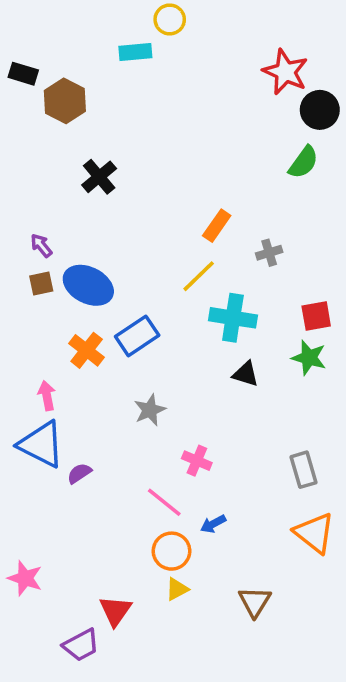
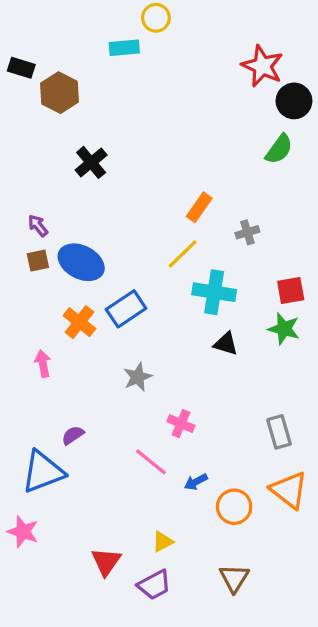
blue triangle: (41, 444) -> (43, 472), moved, turned -48
orange circle: (171, 551) -> (234, 507), moved
brown triangle: (255, 602) -> (234, 578), moved
purple trapezoid: (81, 645) -> (154, 585), moved

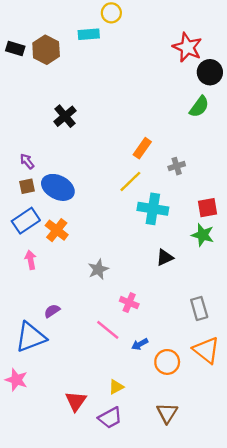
brown hexagon: (60, 93) -> (46, 50), moved
blue rectangle: (126, 309) -> (26, 221), moved
black triangle: (226, 344) -> (165, 257), moved, turned -42

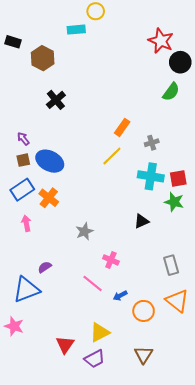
brown hexagon: (46, 50) -> (43, 58), moved
cyan cross: (153, 209) -> (151, 176), moved
yellow triangle: (116, 387) -> (100, 332), size x1.5

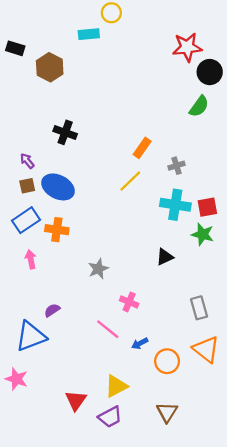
red star: (161, 41) -> (187, 47), turned -30
black cross: (56, 100) -> (65, 132), moved, turned -30
orange cross: (49, 198) -> (57, 230), turned -30

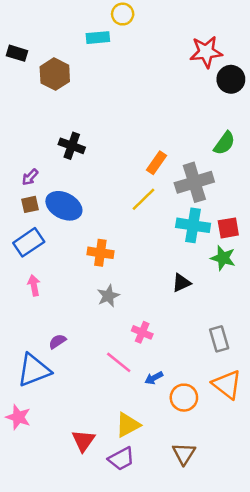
green semicircle: (199, 106) -> (224, 143), moved
purple arrow: (27, 161) -> (30, 177), turned -98
gray cross: (177, 166) -> (194, 182), size x2.0
orange cross: (57, 230) -> (100, 253), moved

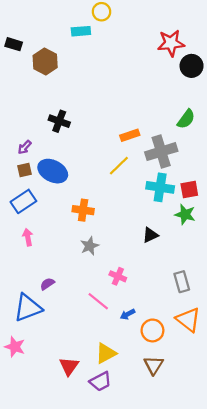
orange rectangle: (157, 163) -> (130, 135), turned 36
brown triangle: (184, 454) -> (154, 365), moved

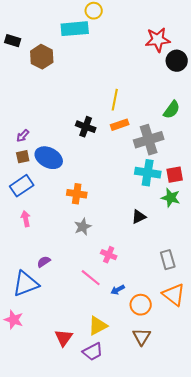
cyan rectangle: (81, 31) -> (75, 29), size x1.5
black cross: (59, 121) -> (86, 127), moved
yellow line: (119, 166) -> (115, 100), moved, turned -35

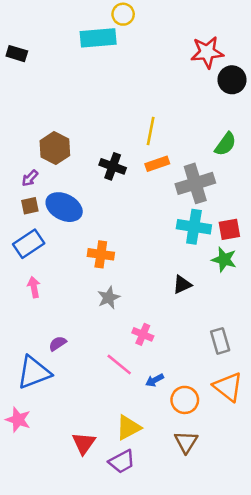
brown hexagon: (42, 57) -> (55, 148), moved

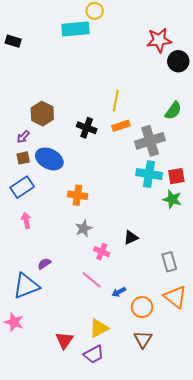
black triangle: (182, 284) -> (131, 238), moved
pink cross: (143, 334) -> (102, 252), moved

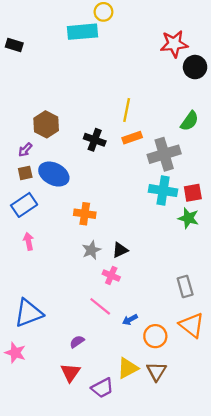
black triangle: (131, 238) -> (120, 250), moved
purple semicircle: (44, 264) -> (77, 342), moved
yellow triangle: (99, 328) -> (128, 368), moved

